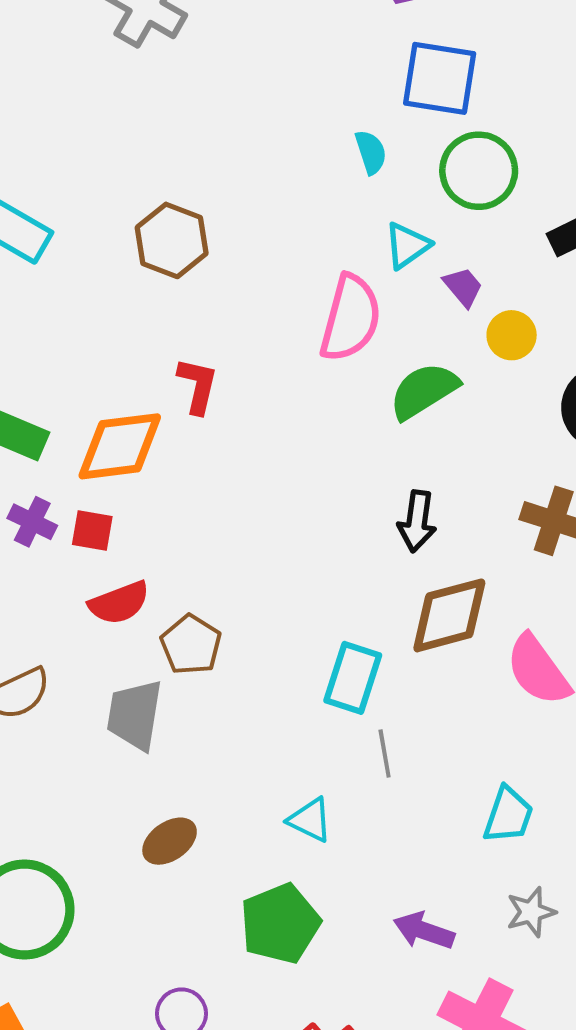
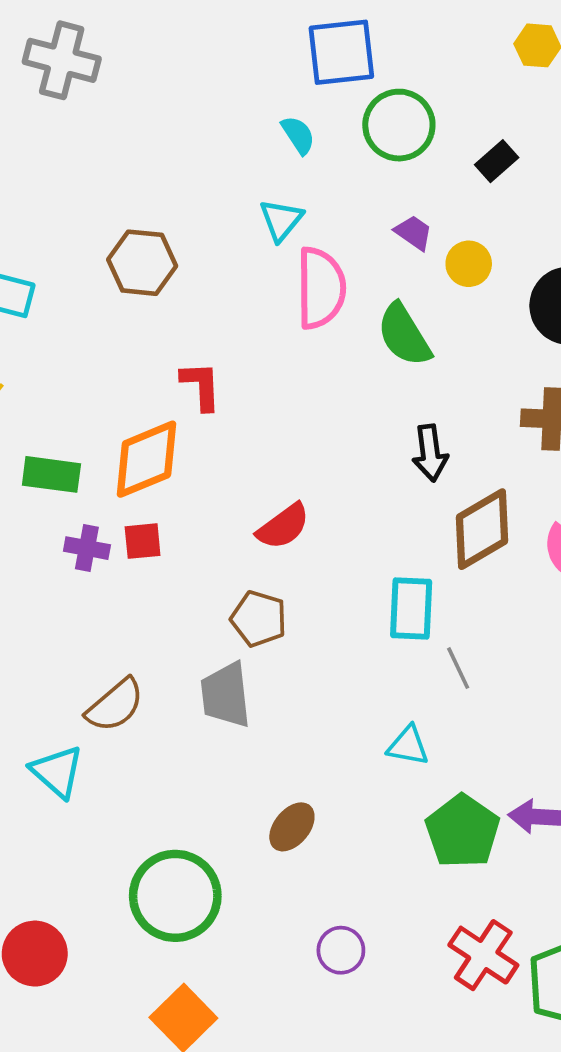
cyan triangle: (407, 245) -> (281, 220), moved
green semicircle: (424, 391) -> (404, 335), turned -74
red semicircle: (119, 603) -> (283, 526), moved
brown ellipse: (170, 841) -> (292, 827), moved
green pentagon: (280, 924) -> (463, 831), moved

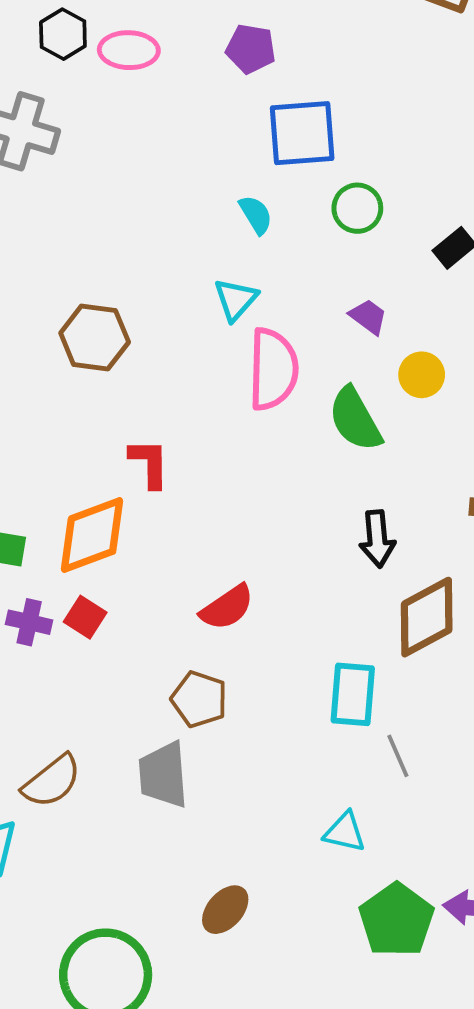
green circle: (399, 125) -> (357, 208), size x0.7
yellow circle: (469, 264) -> (422, 375), moved
red square: (143, 541) -> (85, 617), turned 36

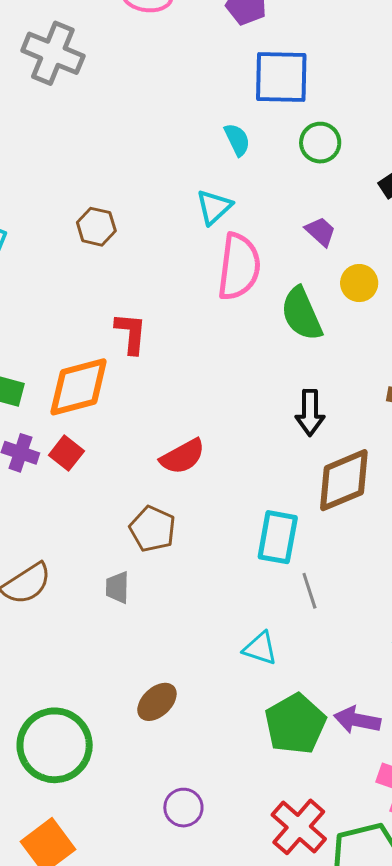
brown hexagon: (95, 338) -> (96, 227), size x0.7
gray trapezoid: (163, 775) -> (117, 587), size x0.6

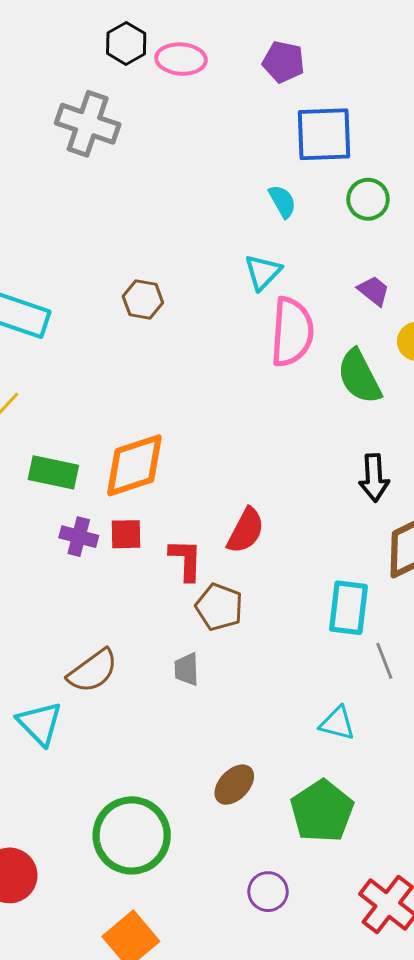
red L-shape: (131, 333) -> (186, 560), moved
red square: (66, 453) -> (126, 534), turned -36
red semicircle: (183, 456) -> (246, 531), turned -30
green pentagon: (295, 724) -> (322, 811), moved

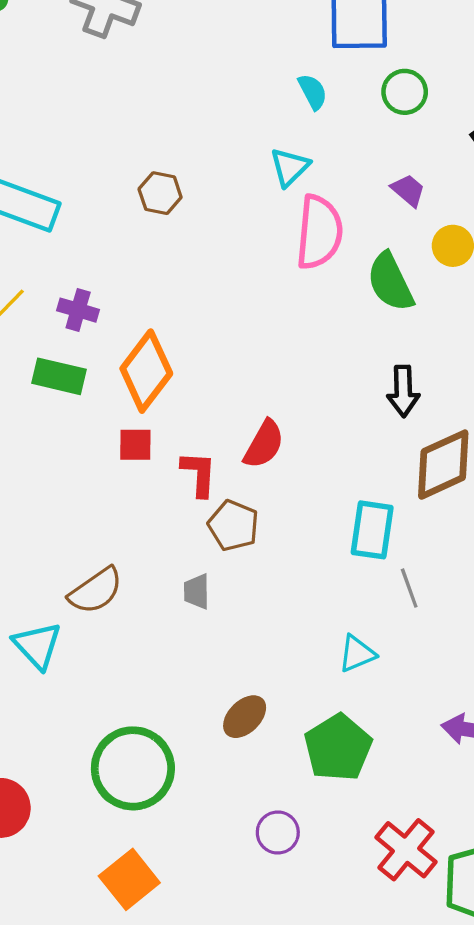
orange diamond: (134, 465) -> (146, 371), turned -36
purple cross: (79, 537) -> (78, 310), moved
cyan triangle: (337, 723) -> (357, 654), turned -39

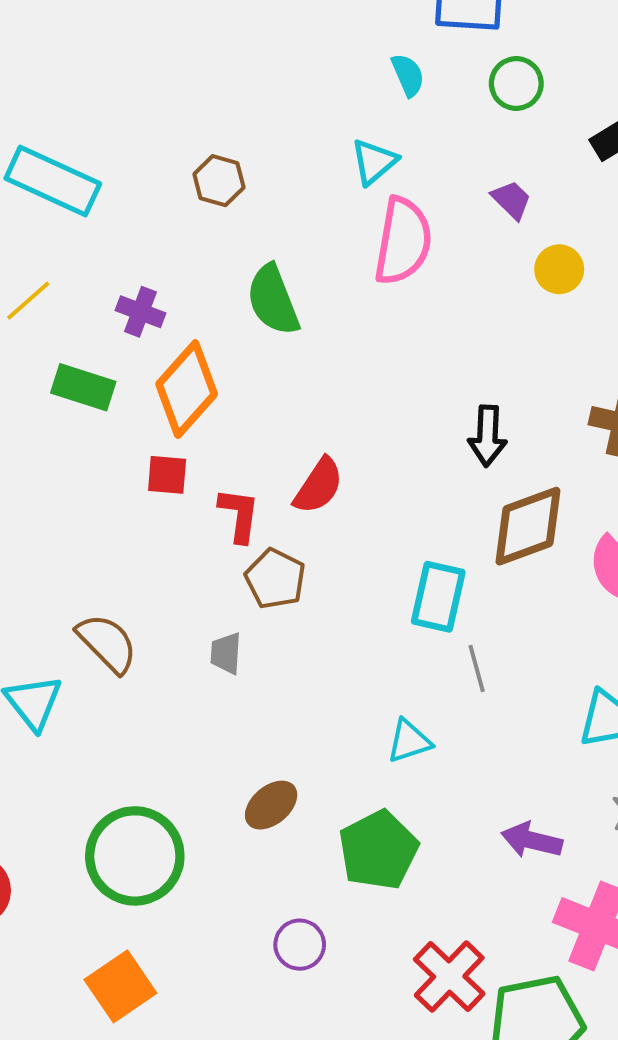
green semicircle: (390, 282) -> (273, 300), moved
purple cross: (78, 310) -> (140, 312), moved
brown semicircle: (96, 591) -> (107, 643), turned -104

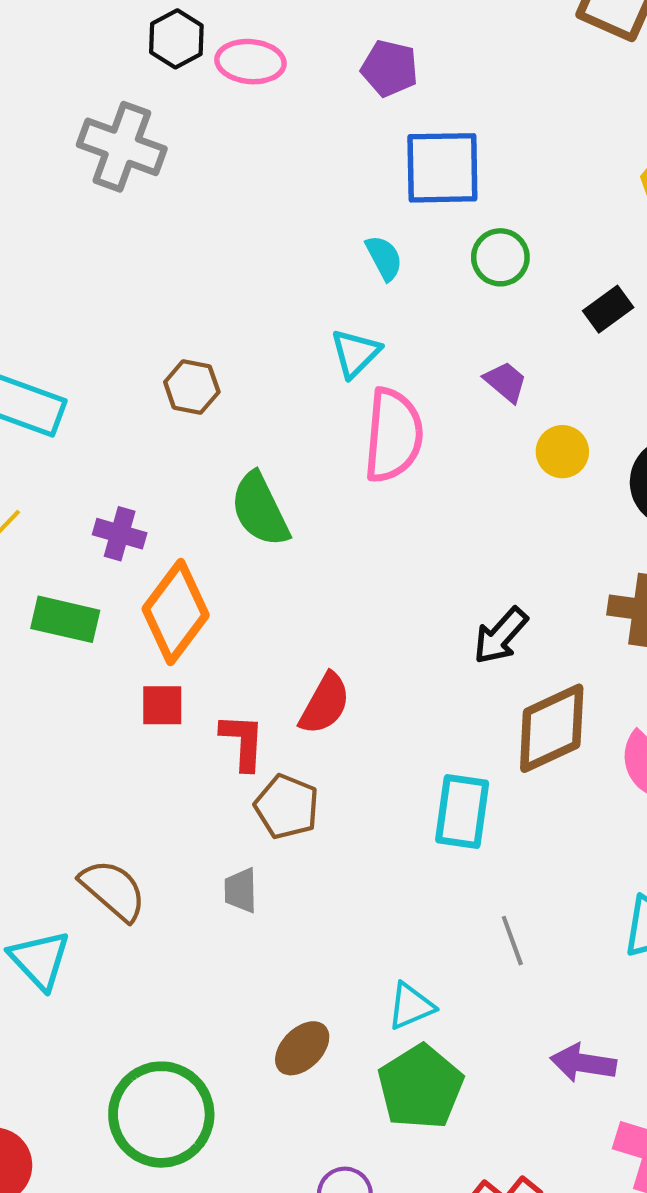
black arrow: (487, 436) -> (501, 636), turned 44
gray line: (477, 669) -> (512, 941), moved
cyan triangle: (409, 741) -> (411, 1006), moved

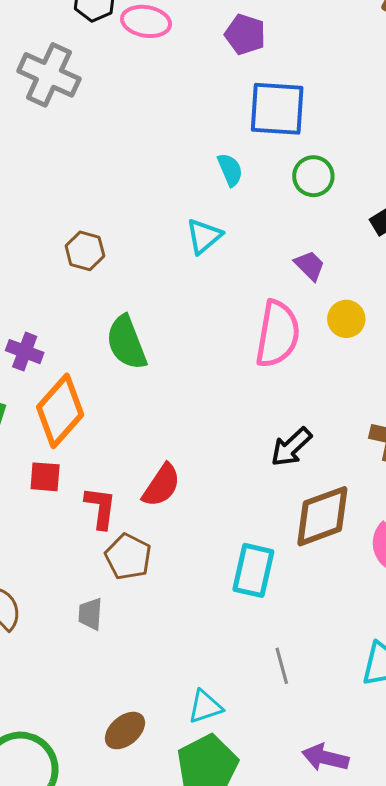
pink semicircle: (393, 435) -> (277, 334), moved

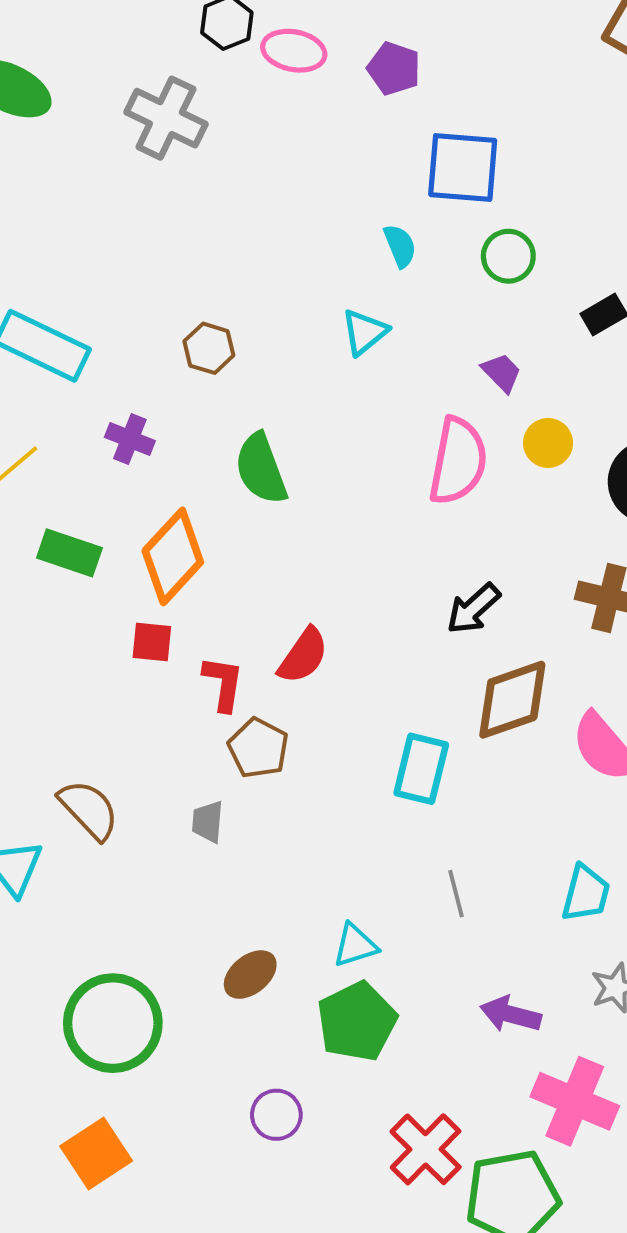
purple pentagon: (245, 34) -> (394, 69), moved
purple cross: (25, 352) -> (130, 439), moved

